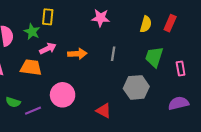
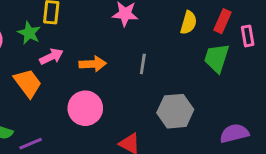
green trapezoid: (154, 57) -> (217, 58), moved
orange trapezoid: (31, 67) -> (28, 83), turned 45
pink rectangle: (181, 68) -> (248, 36), moved
pink circle: (63, 95) -> (85, 108), moved

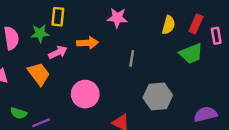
green star: (29, 33) -> (40, 33), turned -30
green trapezoid: (217, 58) -> (191, 54), turned -130
orange arrow: (93, 64) -> (88, 43), moved

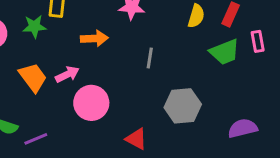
pink rectangle: (216, 36) -> (258, 41), moved
pink arrow: (58, 52) -> (67, 74), moved

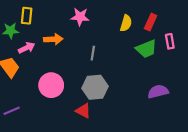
pink arrow: (67, 74) -> (27, 48), moved
gray hexagon: (183, 106) -> (95, 87), moved
purple semicircle: (243, 128) -> (158, 92), moved

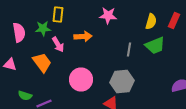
pink arrow: (27, 48) -> (58, 44), turned 84
green trapezoid: (146, 49) -> (155, 46), moved
gray line: (93, 53) -> (129, 50), moved

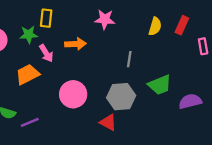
green trapezoid: (155, 46) -> (160, 85), moved
orange trapezoid: (42, 62) -> (27, 74), turned -80

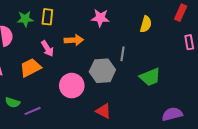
red rectangle: (182, 25) -> (181, 13), moved
green star: (29, 35) -> (25, 19), moved
gray hexagon: (121, 97) -> (102, 71), moved
purple semicircle: (190, 101) -> (172, 114), moved

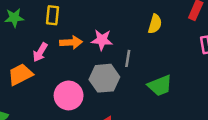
yellow rectangle: (47, 17) -> (52, 15), moved
pink star: (100, 18) -> (102, 40), moved
pink arrow: (47, 49) -> (40, 52), turned 63

